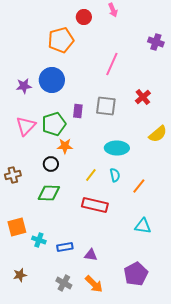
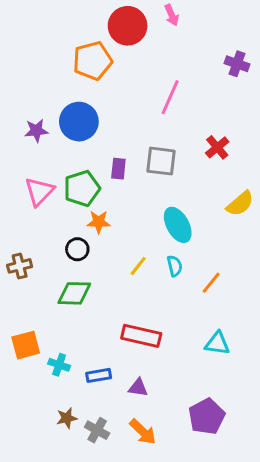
red circle: (84, 17) -> (128, 26), size x1.6
cyan ellipse: (117, 148) -> (178, 225), turned 60
red rectangle: (95, 205) -> (141, 336), moved
brown star: (20, 275) -> (67, 418), moved

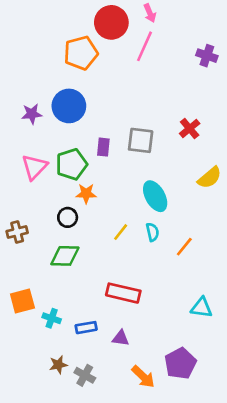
pink line: (170, 97) -> (145, 46), moved
cyan triangle: (217, 344) -> (202, 308), moved
orange arrow: (143, 432) -> (143, 377), moved

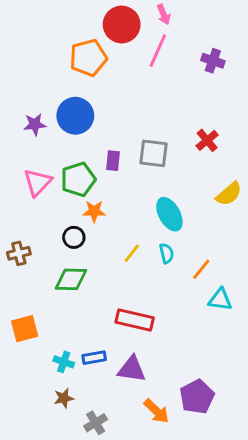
purple cross: (207, 56) -> (213, 61), moved
cyan triangle: (202, 308) -> (220, 300), moved
cyan cross: (52, 318) -> (64, 362), moved
purple triangle: (121, 338) -> (132, 369), size x1.5
gray cross: (85, 375) -> (96, 423), moved, turned 30

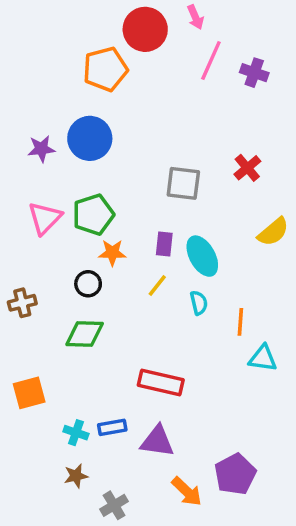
pink line: (158, 51) -> (211, 60), moved
purple rectangle: (113, 161) -> (164, 244), moved
yellow line: (132, 253) -> (157, 286), moved
orange line: (201, 269) -> (240, 322), turned -35

